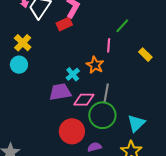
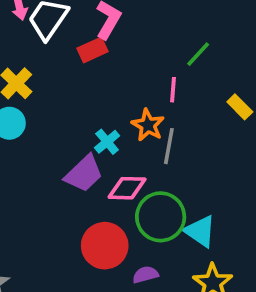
purple trapezoid: (60, 92) -> (84, 174), turned 145
gray line: (106, 93) -> (169, 146), moved
cyan triangle: (136, 123) -> (200, 231), moved, turned -42

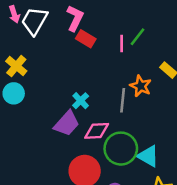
red rectangle: (92, 50) -> (86, 39), moved, turned 60
pink line: (173, 90) -> (122, 44), moved
orange star: (148, 125) -> (141, 86), moved

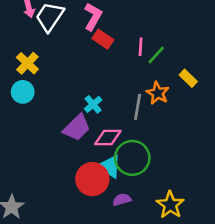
green line: (137, 37) -> (156, 55), moved
cyan triangle: (148, 156) -> (110, 166), moved

